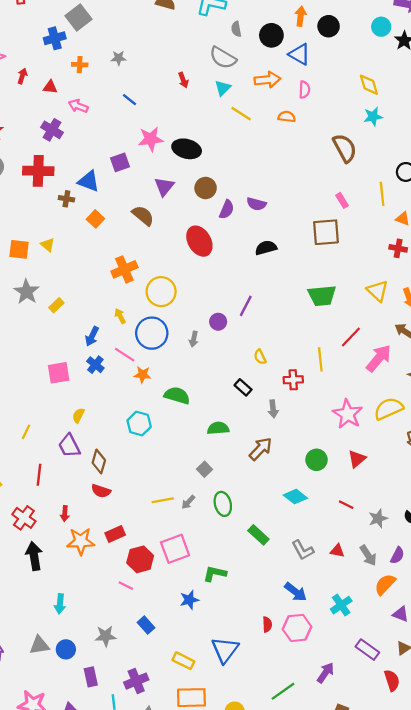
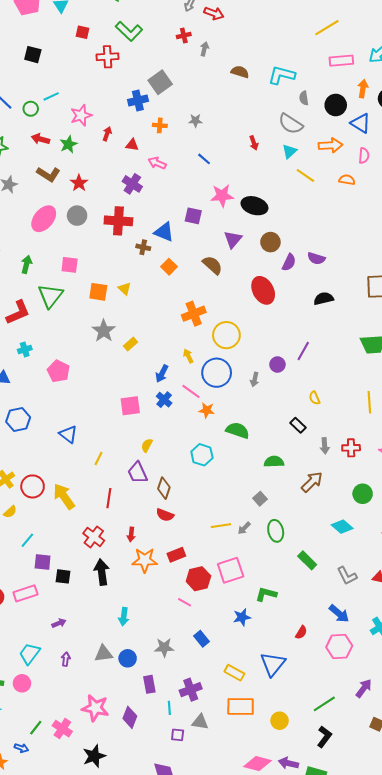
purple square: (120, 162) -> (193, 216), turned 30
red cross: (293, 380) -> (351, 448), moved
red semicircle: (267, 624) -> (301, 632), moved, turned 32

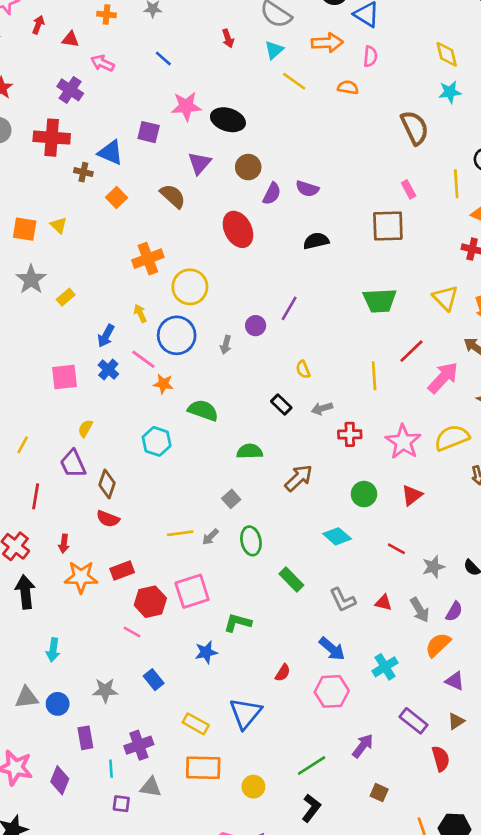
gray arrow: (325, 446) -> (322, 408), moved, turned 77

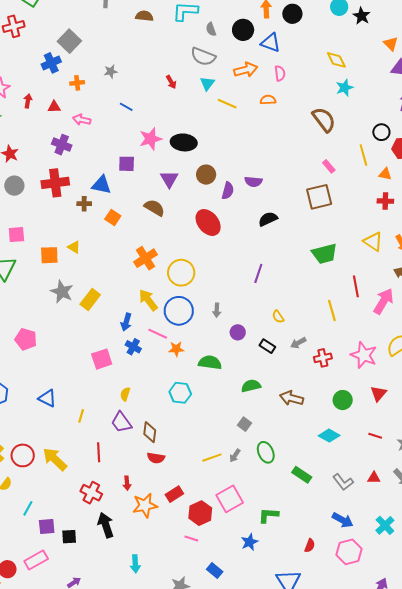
yellow rectangle: (66, 297) -> (90, 300), size x1.5
yellow arrow: (140, 313) -> (148, 300), size x1.6
purple circle: (256, 326) -> (238, 332), moved
red line: (411, 351) -> (356, 286), turned -45
brown arrow: (299, 478) -> (292, 398), turned -110

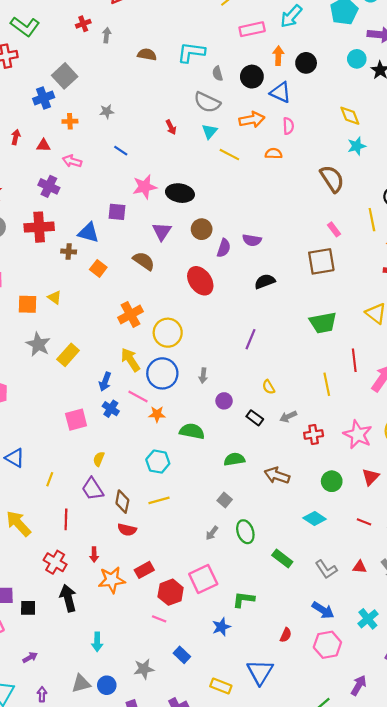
yellow line: (212, 458) -> (159, 500), moved

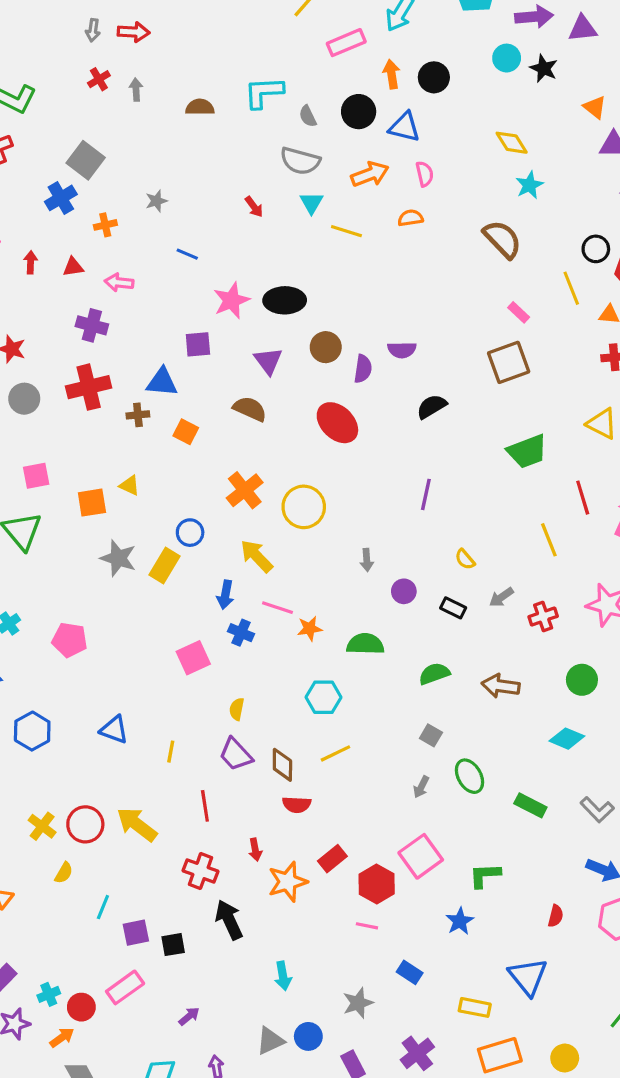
blue circle: (162, 373) -> (190, 533), moved, size x0.6

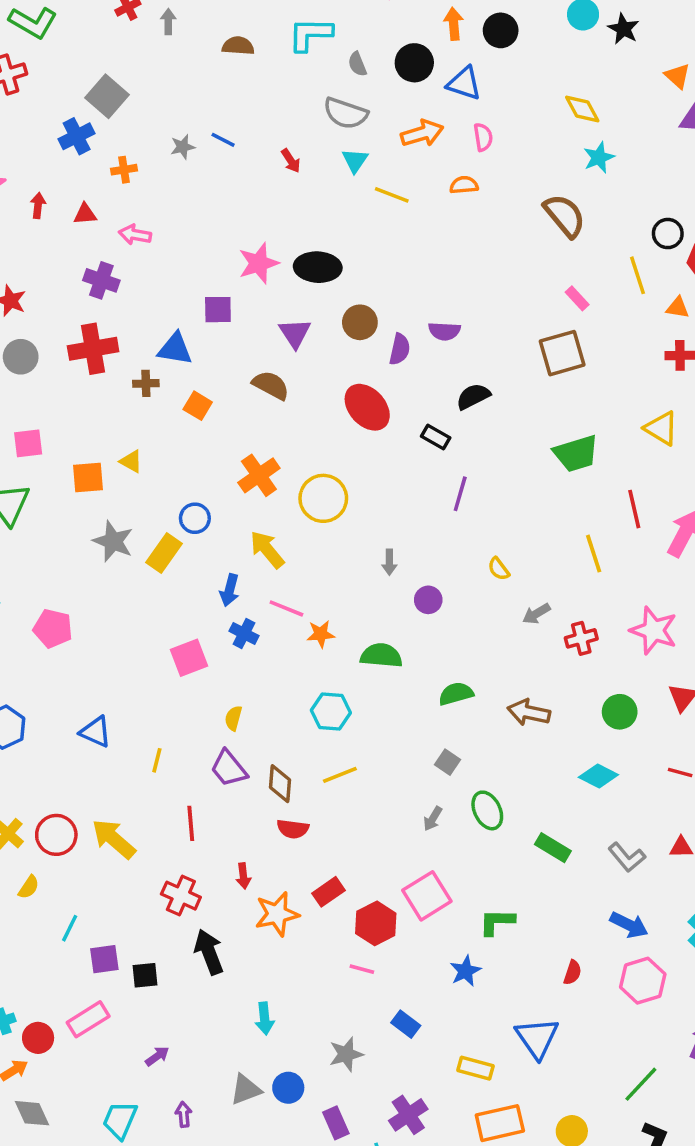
blue line: (187, 254) -> (223, 140), moved
black rectangle: (453, 608) -> (436, 437), moved

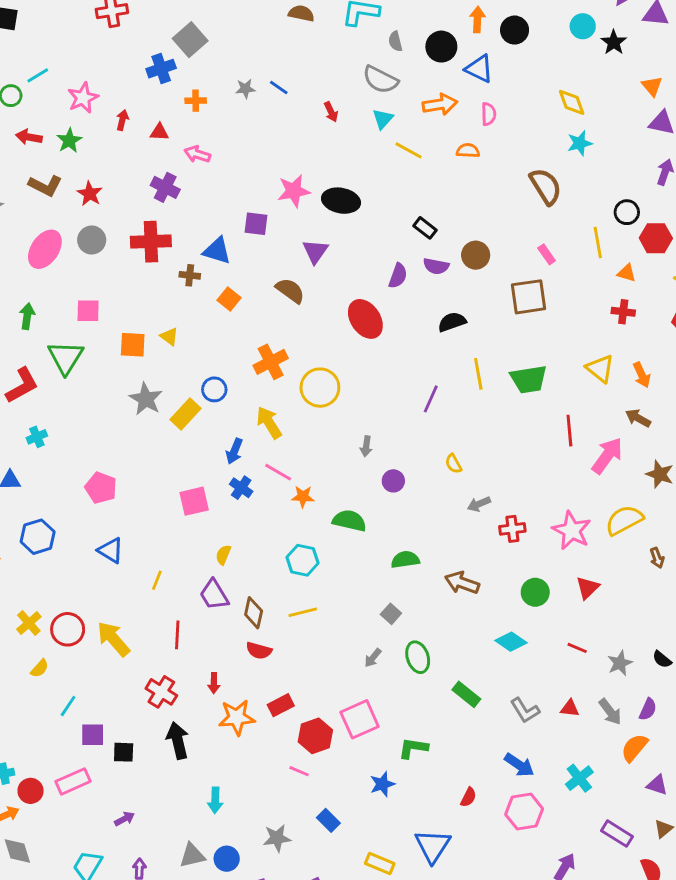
brown circle: (360, 322) -> (476, 255), moved
black rectangle: (436, 437) -> (425, 228), moved
yellow line: (594, 554) -> (478, 374), moved
pink pentagon: (53, 628) -> (101, 488), moved

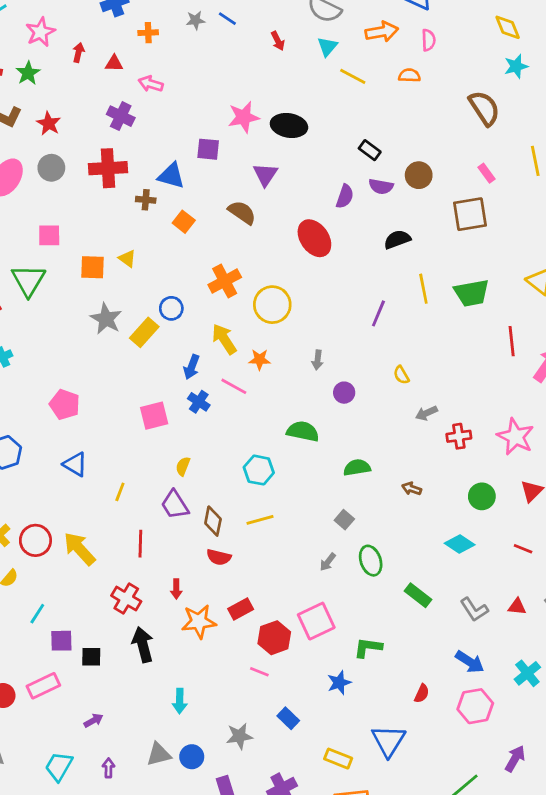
orange star: (303, 497) -> (260, 359), moved
brown arrow: (462, 583) -> (412, 489), size x0.6

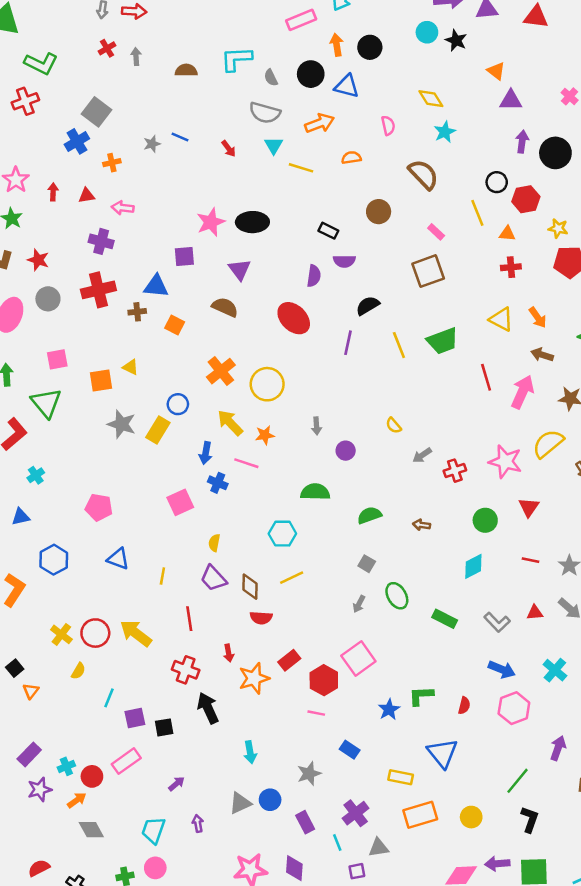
pink semicircle: (428, 40) -> (388, 125), moved
brown circle: (419, 175) -> (379, 212), moved
purple line: (378, 313) -> (348, 343), moved
cyan diamond: (460, 544) -> (473, 566), turned -50
green L-shape: (368, 648) -> (421, 696), moved

